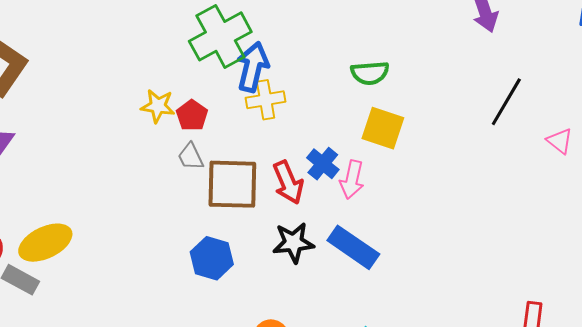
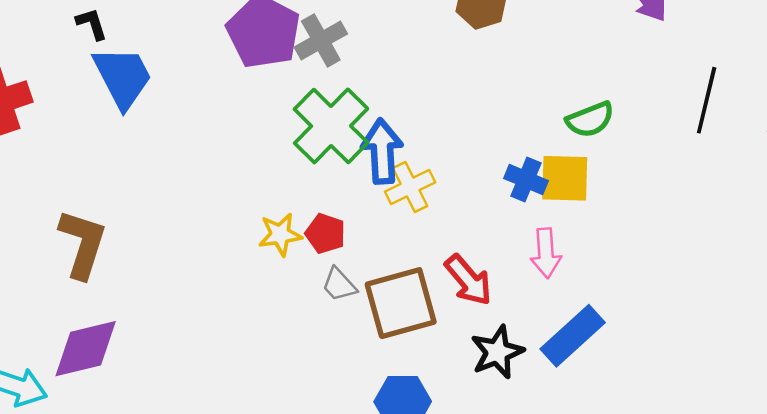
green semicircle: (370, 73) -> (590, 119), moved
blue cross: (323, 164) -> (526, 180), moved
blue rectangle: (353, 247) -> (573, 336), turned -60

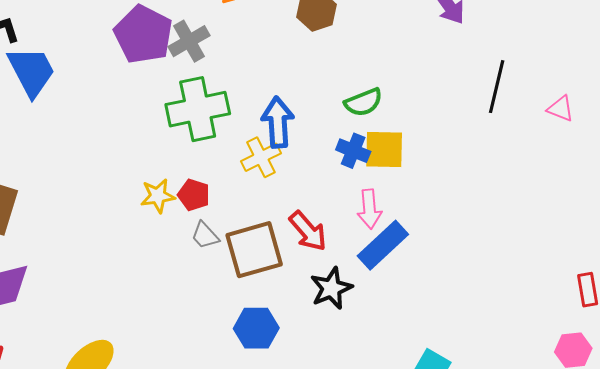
green semicircle: (590, 119) -> (363, 102), moved
green cross: (331, 126) -> (198, 109), turned 34
blue arrow: (382, 151) -> (278, 122), moved
blue rectangle: (573, 336) -> (383, 245), moved

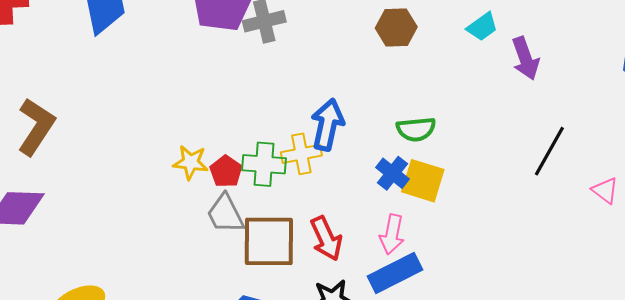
green cross: (198, 109) -> (264, 164), moved, size x0.7
gray trapezoid: (205, 235) -> (225, 214), size x1.4

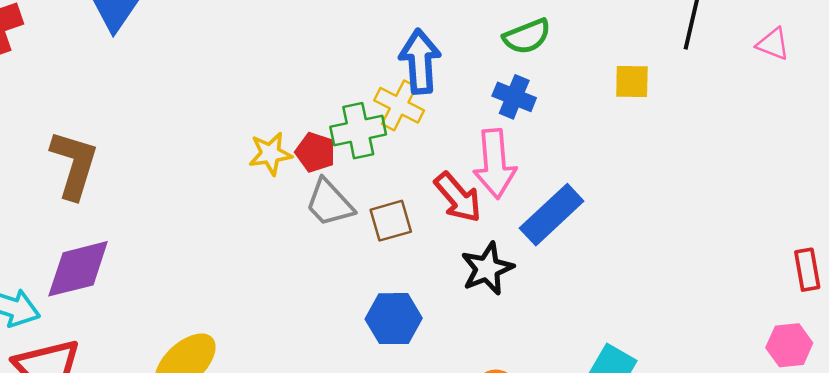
yellow cross: (301, 154) -> (399, 105), turned -36
yellow square: (423, 181) -> (632, 81), moved, size x0.7
pink arrow: (392, 234) -> (495, 164), moved, size x1.4
brown square: (269, 241) -> (391, 221), size x0.6

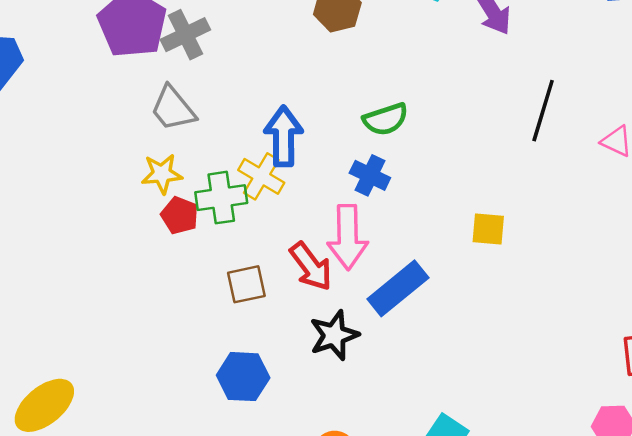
yellow square: (632, 81) -> (488, 229), moved
yellow star: (270, 154) -> (162, 174), moved
gray trapezoid: (329, 203) -> (173, 109), moved

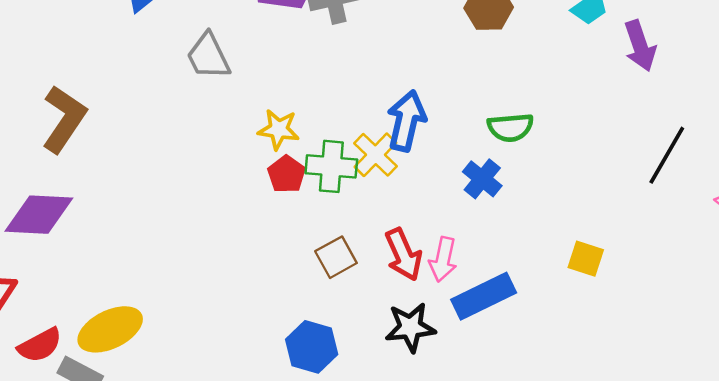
gray trapezoid: (173, 109) -> (208, 56), moved
pink arrow: (348, 237) -> (443, 259), moved, size x0.7
brown square: (246, 284) -> (336, 257), turned -30

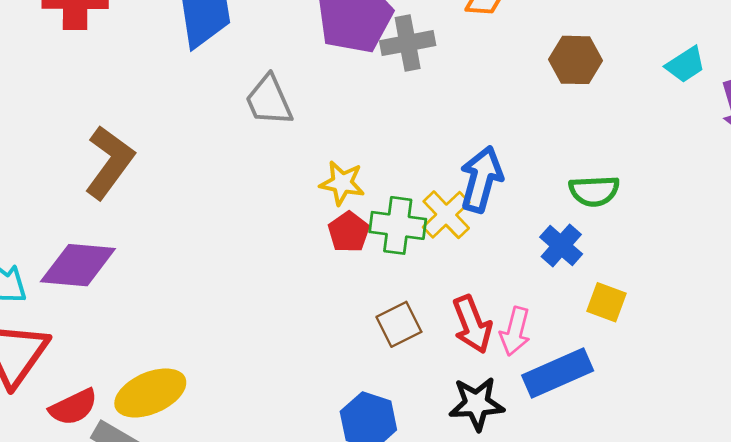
yellow square: (586, 259) -> (607, 302), moved

